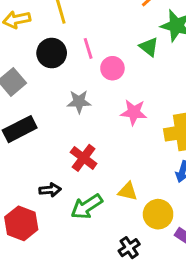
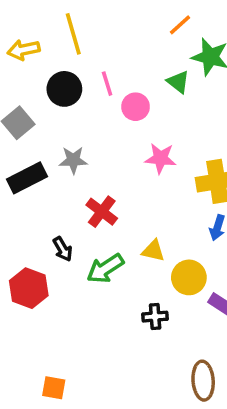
gray star: (79, 102) -> (73, 160), moved
black arrow: (50, 190) -> (63, 249), turned 65
black cross: (129, 248) -> (155, 317), turned 30

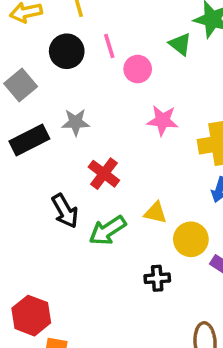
black arrow: (63, 249) -> (65, 211), size x1.4
red hexagon: (29, 288) -> (31, 316), moved

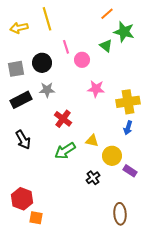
black circle: (67, 51) -> (42, 63), moved
gray square: (21, 85) -> (16, 69), turned 30
black arrow: (65, 211) -> (23, 140), moved
black cross: (157, 278) -> (93, 178), turned -32

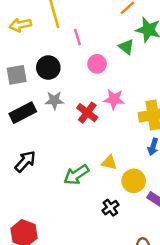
pink line: (66, 47) -> (78, 37), moved
red cross: (63, 119) -> (87, 113), moved
black arrow: (23, 140) -> (25, 161), turned -108

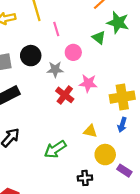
gray star: (54, 100) -> (55, 69), moved
yellow triangle: (109, 163) -> (90, 131), moved
black cross: (110, 208) -> (85, 178), turned 32

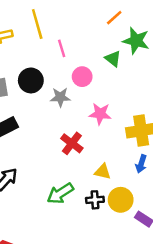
red cross: (65, 95) -> (72, 143), moved
black cross: (85, 178) -> (95, 200), moved

